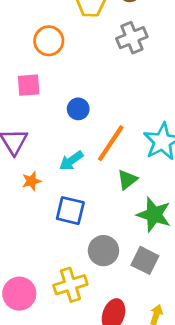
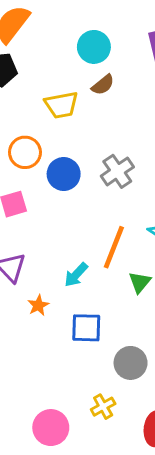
gray cross: (132, 38) -> (117, 171), moved
blue circle: (78, 109) -> (64, 174), moved, size x1.4
yellow cross: (70, 285) -> (103, 407), size x0.7

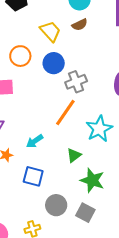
yellow trapezoid: (61, 105) -> (50, 31), turned -135
blue circle: (64, 174) -> (54, 63), moved
orange line: (114, 247) -> (65, 112), moved

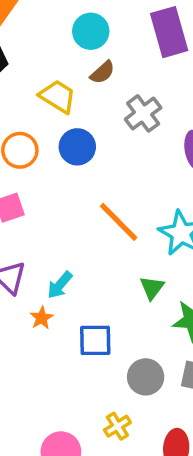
gray cross: (76, 82) -> (143, 113), moved
orange line: (65, 112) -> (119, 222), turned -64
cyan arrow: (35, 141) -> (60, 285), moved

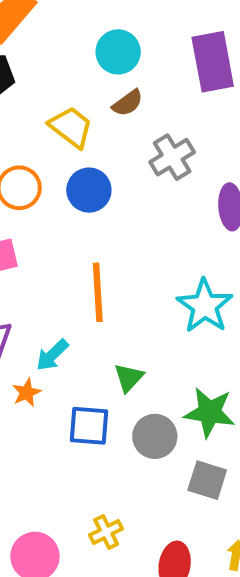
orange line: (119, 222) -> (98, 292), moved, turned 36
green triangle: (152, 288) -> (129, 378), moved
gray circle: (146, 377) -> (155, 436), moved

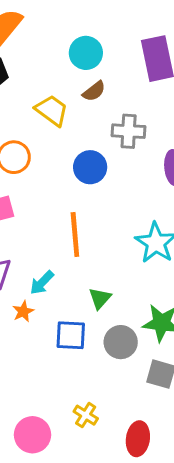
gray cross: (172, 157) -> (129, 131), turned 36
blue circle: (89, 190) -> (90, 167), moved
yellow cross: (106, 532) -> (86, 415), turned -30

